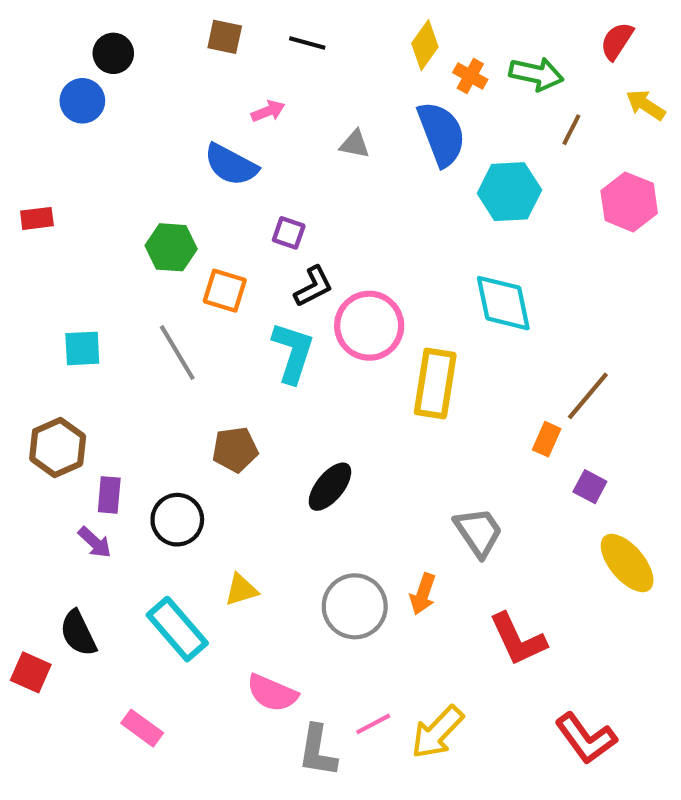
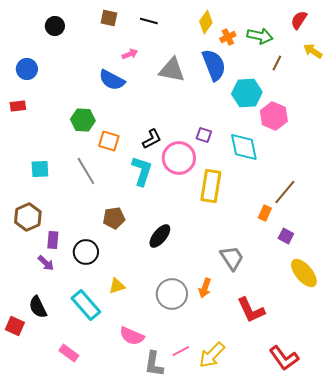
orange cross: (470, 76) -> (228, 37), turned 35
blue circle: (82, 101) -> (27, 69), moved
gray triangle: (355, 144) -> (172, 70), size x1.8
pink hexagon: (629, 202) -> (274, 116), moved
purple square: (289, 233) -> (204, 135), moved

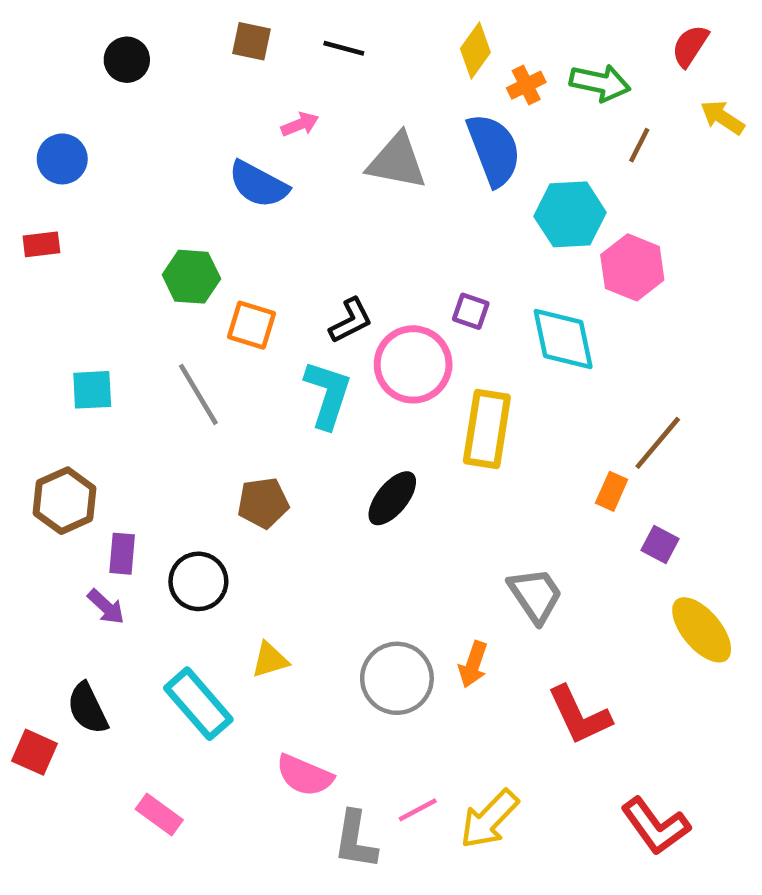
black ellipse: (160, 236) -> (392, 498), moved

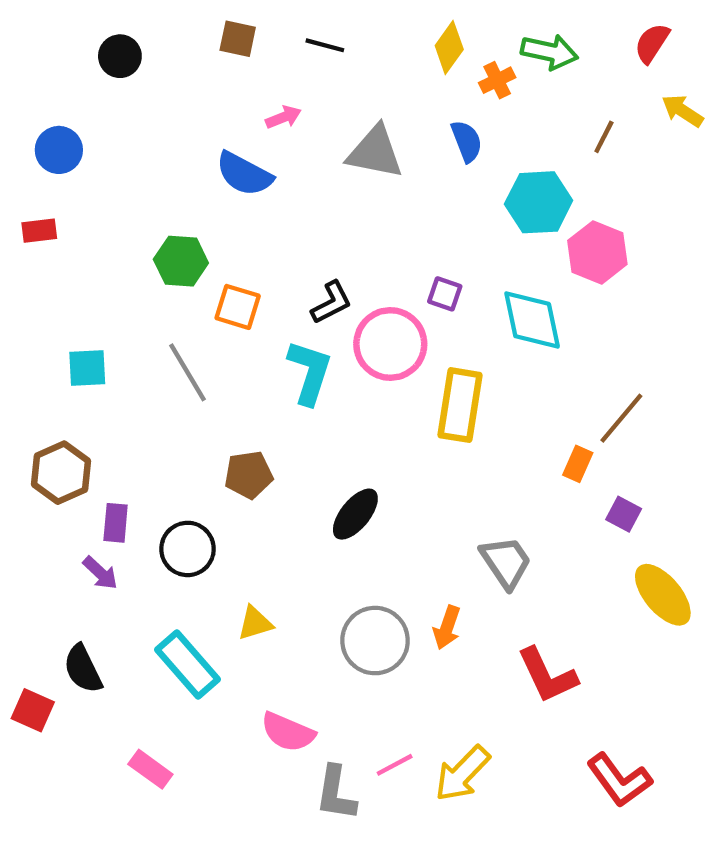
green arrow: (600, 83) -> (549, 52), moved
blue semicircle: (494, 150) -> (467, 141), size x0.6
black ellipse: (392, 498) -> (355, 514), moved

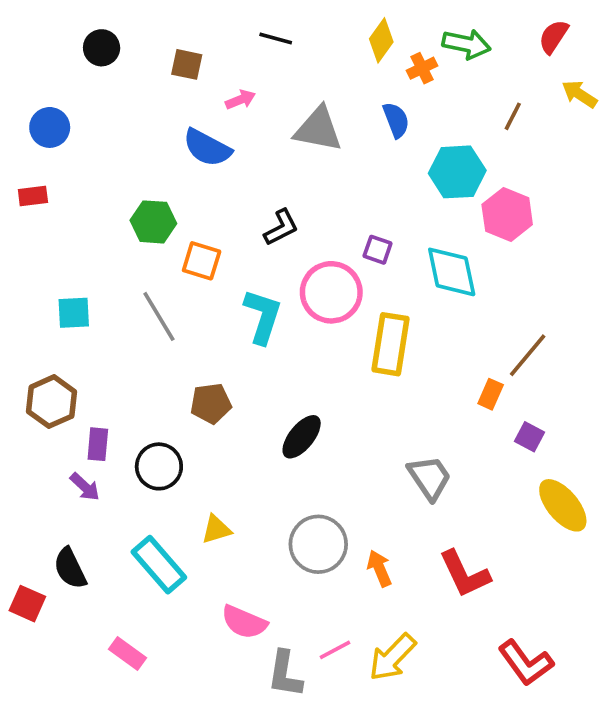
brown square: (238, 39) -> (187, 64), moved
black L-shape: (331, 303) -> (281, 227), moved
orange arrow: (447, 627) -> (379, 568), moved, turned 138

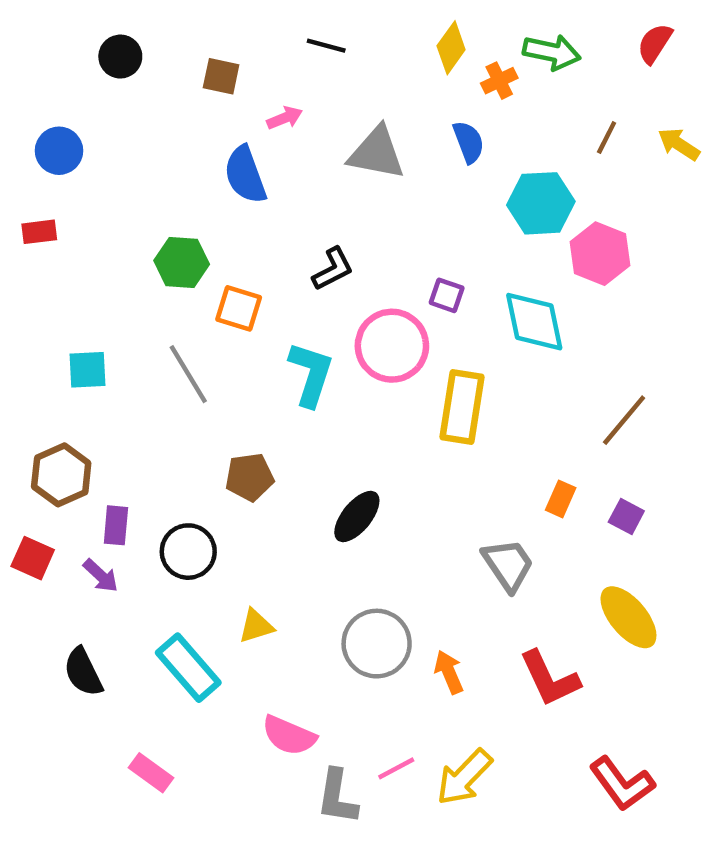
yellow arrow: (579, 94) -> (679, 144), moved
blue semicircle: (207, 148) -> (245, 175), turned 42
orange rectangle: (491, 394) -> (561, 499), moved
yellow ellipse: (563, 505) -> (628, 617), moved
red square: (27, 604) -> (33, 558), moved

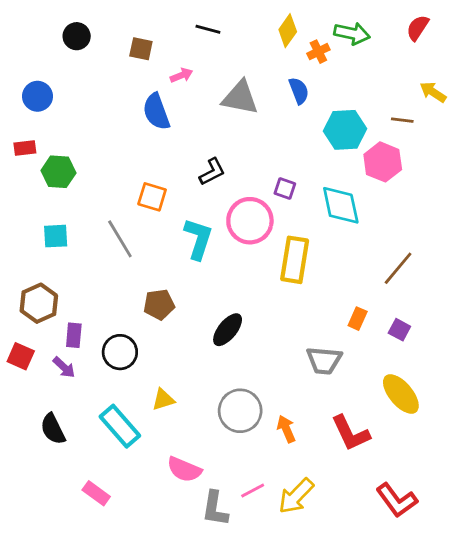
brown line: (607, 138) -> (402, 120), moved, turned 70
green hexagon: (182, 262) -> (58, 172), moved
gray trapezoid: (508, 565) -> (324, 360), turned 129

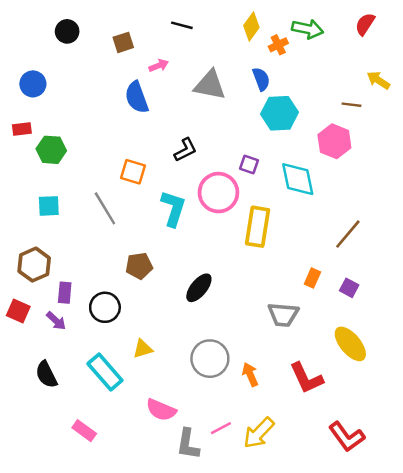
brown square: (141, 49) -> (123, 42), turned -30
cyan hexagon: (345, 130) -> (279, 113), moved

